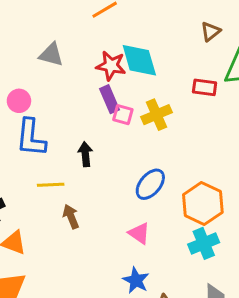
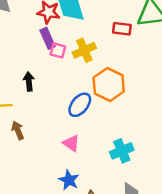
orange hexagon: (203, 204) -> (109, 85), moved

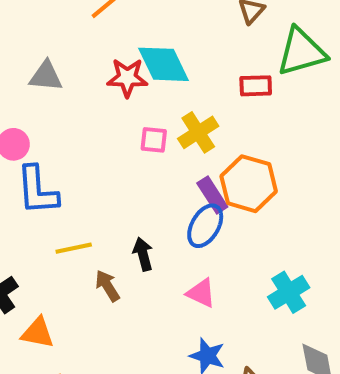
purple rectangle: (48, 38) -> (212, 195), moved
black arrow: (29, 81) -> (143, 254), moved

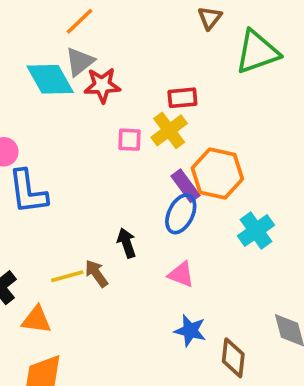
cyan diamond: (164, 64) -> (50, 79), moved
gray triangle: (46, 76) -> (80, 62), moved, turned -40
red rectangle: (256, 86) -> (182, 98), moved
yellow line: (74, 248) -> (67, 276), moved
cyan cross: (289, 292) -> (256, 231), moved

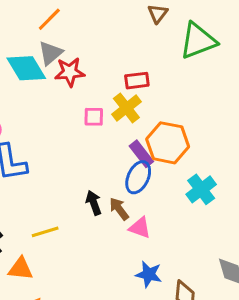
brown arrow: (96, 273) -> (119, 209), moved

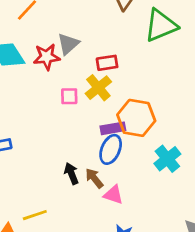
gray triangle: (50, 53) -> (68, 44), moved
purple rectangle: (141, 154) -> (113, 128), turned -60
yellow line: (45, 232) -> (35, 215), moved

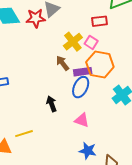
red rectangle: (107, 63) -> (100, 21), moved
pink square: (69, 96) -> (91, 42), moved, turned 32
brown arrow: (94, 178) -> (62, 63), moved

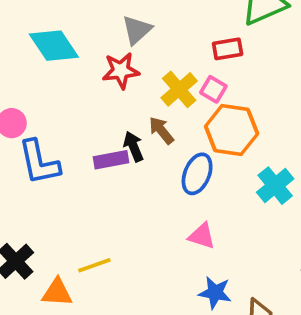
red star: (36, 18) -> (121, 71), moved
purple rectangle: (83, 72) -> (111, 160), moved
black arrow: (52, 104) -> (134, 146), moved

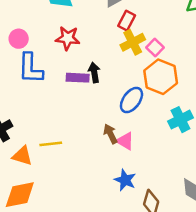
red rectangle: (228, 49) -> (127, 21), moved, turned -66
red star: (121, 71) -> (68, 38), moved
brown arrow: (161, 130) -> (110, 134), moved

